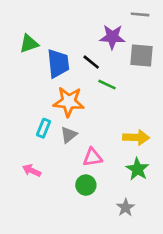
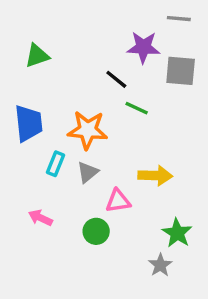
blue trapezoid: (58, 63) -> (29, 123), moved
yellow arrow: (136, 137) -> (155, 176), moved
green star: (137, 169) -> (177, 233), moved
green circle: (86, 185) -> (96, 231), moved

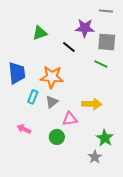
green triangle: (37, 56) -> (40, 33), moved
green line: (137, 108) -> (101, 64), moved

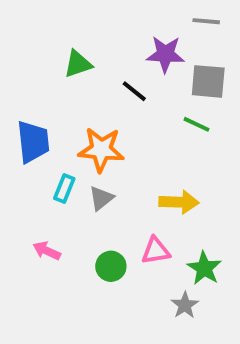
pink triangle: (70, 119) -> (156, 251), moved

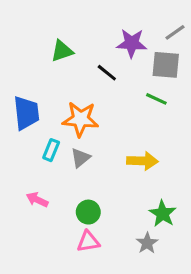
gray line: (206, 21) -> (175, 32), moved, turned -40
pink triangle: (156, 251) -> (88, 242), moved

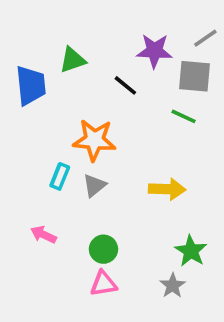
blue trapezoid: (26, 113) -> (31, 85), moved

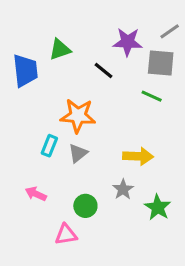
pink triangle: (103, 284) -> (66, 234), moved
gray star: (173, 286) -> (123, 189), moved

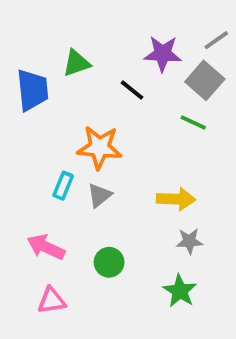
gray square: (161, 63) -> (205, 80), turned 36
gray star: (123, 189) -> (189, 241), moved, turned 30
pink arrow: (36, 194) -> (46, 247), size x1.4
green star: (158, 207) -> (180, 291), moved
pink triangle: (66, 234) -> (52, 301), moved

